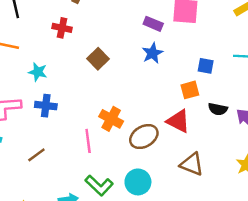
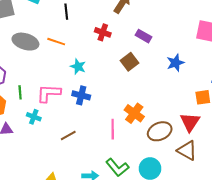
purple rectangle: (153, 24) -> (143, 36), moved
red triangle: (178, 121) -> (190, 122), turned 30
brown triangle: (192, 164) -> (187, 151), moved

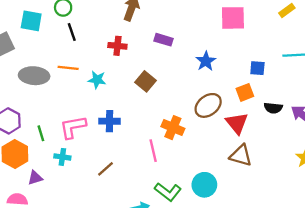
brown square: (129, 62) -> (145, 81), moved
cyan star: (78, 67) -> (97, 80), moved
brown ellipse: (160, 131) -> (208, 105), moved

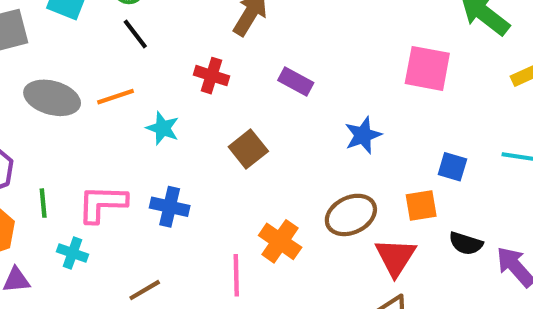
black line: (72, 32) -> (135, 34), turned -30
orange line: (68, 68) -> (115, 97), turned -36

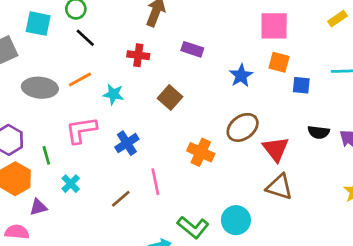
pink L-shape: (102, 204) -> (81, 130), moved
orange square: (421, 205) -> (279, 62), moved, turned 35
blue cross: (170, 207) -> (127, 143), turned -35
cyan cross: (72, 253) -> (71, 184), turned 36
pink line: (236, 275) -> (155, 182), moved

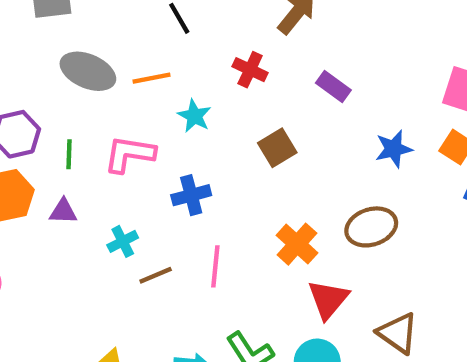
red triangle: (276, 149) -> (328, 299), moved
green line: (46, 155) -> (69, 154), moved
cyan cross: (71, 184) -> (123, 241), moved
purple triangle: (38, 207) -> (63, 211), moved

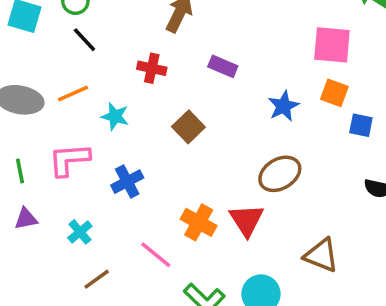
orange cross: (297, 244) -> (199, 222), moved
pink line: (215, 266) -> (156, 255), moved, turned -44
brown line: (156, 275) -> (97, 279), moved
red triangle: (328, 299) -> (247, 220), moved

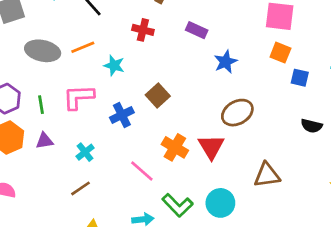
blue star: (283, 106) -> (226, 62), moved
brown square: (188, 127) -> (158, 95), moved
brown triangle: (321, 255) -> (267, 175), turned -32
brown line: (97, 279) -> (80, 188), moved

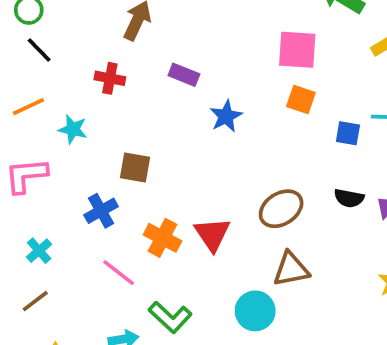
blue square: (300, 78) -> (348, 133), moved
brown square: (158, 95) -> (135, 167), turned -35
brown ellipse: (237, 113) -> (281, 209), moved
blue cross: (122, 115) -> (101, 211), moved
cyan circle: (220, 203) -> (255, 311), moved

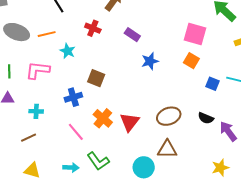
cyan cross: (39, 251) -> (36, 111), turned 32

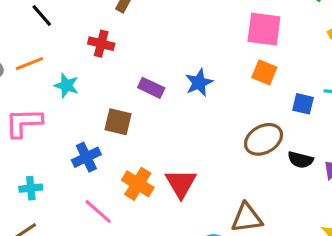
purple rectangle: (132, 35) -> (151, 88), moved
brown ellipse: (169, 116) -> (263, 139), moved

